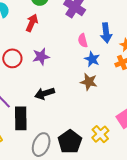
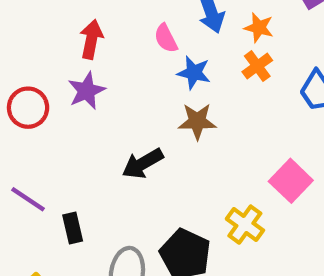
red arrow: (32, 23) -> (91, 39), moved
black arrow: (45, 94) -> (143, 164), moved
black rectangle: (21, 118) -> (73, 228), size x0.6

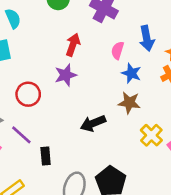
pink semicircle: (166, 38) -> (118, 50), turned 36
red circle: (28, 108) -> (28, 94), moved
yellow cross: (245, 225) -> (151, 135), moved

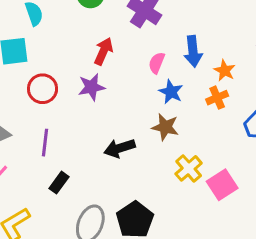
red circle: (28, 94) -> (43, 89), moved
purple line: (21, 135) -> (45, 143), moved, turned 50
black rectangle: (46, 156) -> (59, 183), turned 36

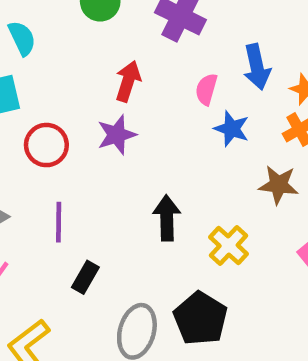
brown star: (165, 127) -> (279, 185), moved
black arrow: (120, 148) -> (167, 218), turned 112
yellow cross: (189, 168) -> (229, 246), moved

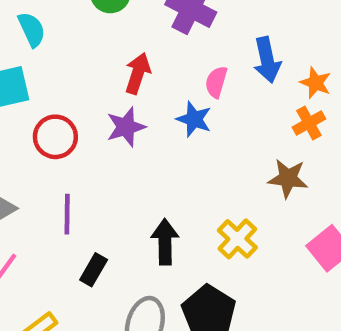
blue star: (232, 129) -> (194, 119), moved
black arrow: (167, 218) -> (165, 242), moved

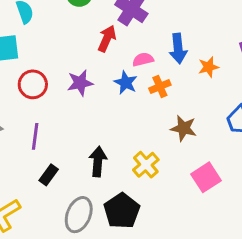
red arrow: (138, 73) -> (107, 39), moved
pink semicircle: (216, 82) -> (143, 60), turned 54
orange star: (316, 83) -> (209, 67), turned 30
orange cross: (309, 123) -> (160, 87), moved

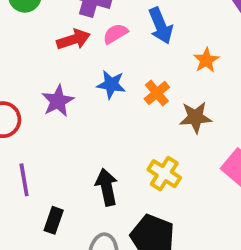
red arrow: (107, 39) -> (73, 39), turned 65
pink semicircle: (143, 60) -> (115, 34), moved
orange star: (209, 67) -> (206, 60), moved
orange cross: (160, 87) -> (157, 93), moved

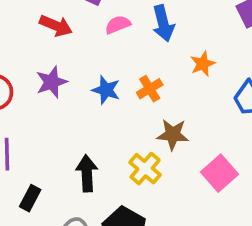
red arrow: (73, 39) -> (56, 26), moved, turned 32
blue star: (111, 84) -> (106, 90), moved
brown star: (195, 117) -> (173, 134), moved

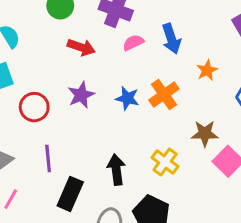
orange cross: (150, 89) -> (164, 94), size x1.4
brown star: (173, 134) -> (205, 133), moved
black rectangle: (30, 198) -> (70, 194), size x1.5

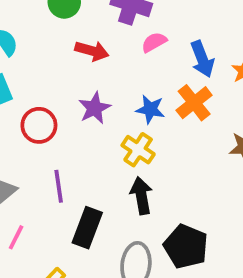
blue arrow: (171, 39) -> (202, 59), moved
yellow cross: (165, 162) -> (138, 150), moved

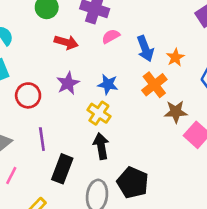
orange cross: (194, 103) -> (154, 85), moved

